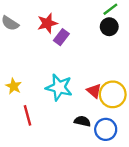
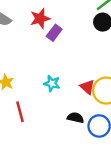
cyan star: (59, 87) -> (52, 83), size x0.6

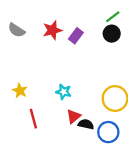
purple rectangle: (54, 33) -> (76, 36), moved
red triangle: (87, 87) -> (74, 116), moved, turned 40

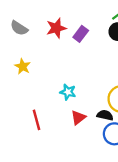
yellow star: (20, 91) -> (23, 66), moved
black semicircle: (86, 124) -> (105, 115), moved

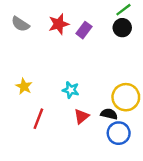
yellow star: (23, 66) -> (24, 86), moved
red line: (37, 120) -> (38, 119), turned 36

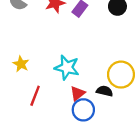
cyan star: (71, 90) -> (67, 68), size x1.5
blue circle: (119, 133) -> (83, 110), moved

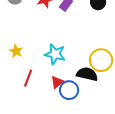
black semicircle: (105, 91) -> (87, 74), size x1.5
red triangle: (77, 93) -> (57, 82), moved

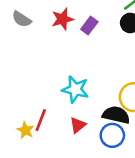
yellow star: (16, 51) -> (25, 130), moved
blue circle: (69, 90) -> (112, 135), moved

